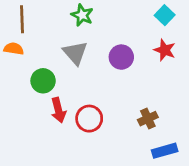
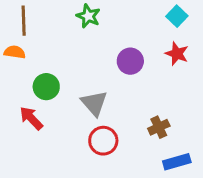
gray triangle: (75, 53) -> (94, 103), moved
red arrow: (58, 110) -> (31, 118), moved, turned 150
red circle: (89, 119) -> (103, 141), moved

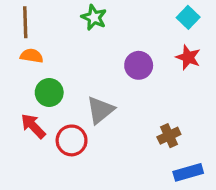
orange semicircle: (15, 52) -> (32, 56), moved
gray triangle: (94, 103) -> (100, 110), turned 32
red circle: (103, 141) -> (72, 140), moved

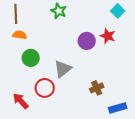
red star: (188, 57) -> (108, 36), moved
red arrow: (33, 126) -> (21, 101), moved
brown cross: (169, 136) -> (97, 88), moved

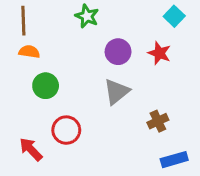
purple circle: (87, 41) -> (118, 52), moved
gray triangle: (63, 69) -> (117, 92), moved
brown cross: (97, 88) -> (158, 121), moved

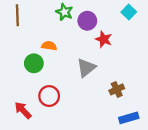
orange semicircle: (29, 52) -> (49, 46), moved
purple circle: (118, 52) -> (87, 21), moved
red star: (159, 53) -> (104, 39), moved

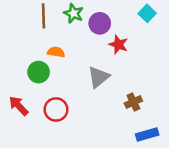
brown line: (17, 15) -> (44, 16), moved
red arrow: (23, 110) -> (19, 106), moved

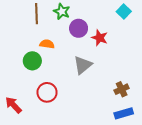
purple circle: (100, 23) -> (79, 28), moved
brown cross: (133, 102) -> (122, 89), moved
red arrow: (19, 106) -> (13, 105), moved

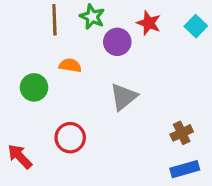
cyan square: (124, 11) -> (196, 26), moved
red star: (100, 38) -> (149, 23), moved
green circle: (32, 61) -> (34, 87), moved

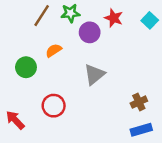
green star: (92, 17) -> (70, 13), turned -30
brown line: (54, 20) -> (42, 16), turned 35
orange semicircle: (70, 65) -> (54, 50), turned -42

